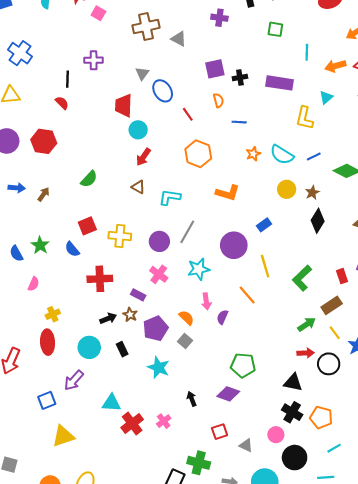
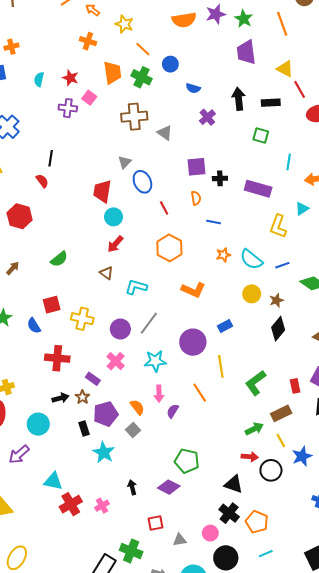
purple cross: (219, 18) -> (207, 117), turned 35
purple cross: (94, 60) -> (68, 108), moved
black rectangle: (122, 349) -> (84, 428), moved
gray triangle: (246, 445) -> (180, 540), turned -40

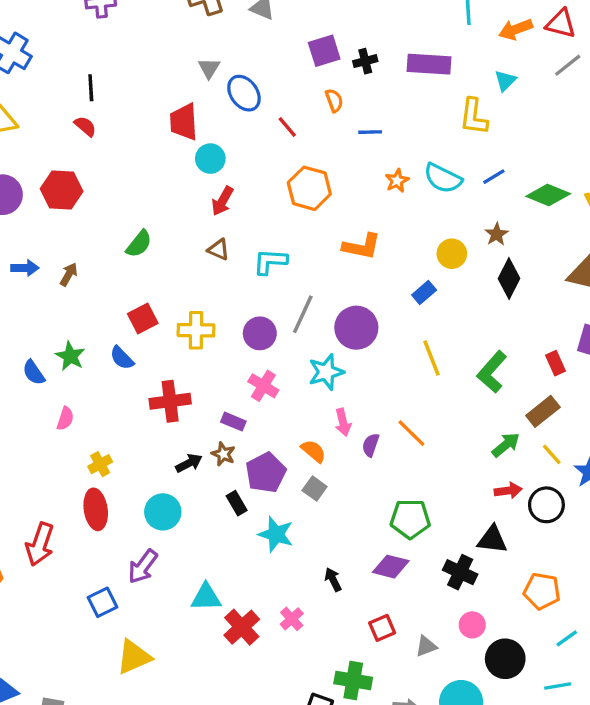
yellow circle: (252, 294) -> (452, 254), moved
purple circle: (193, 342) -> (356, 328), moved
orange line: (200, 393) -> (411, 433), moved
black cross: (229, 513) -> (460, 572), moved

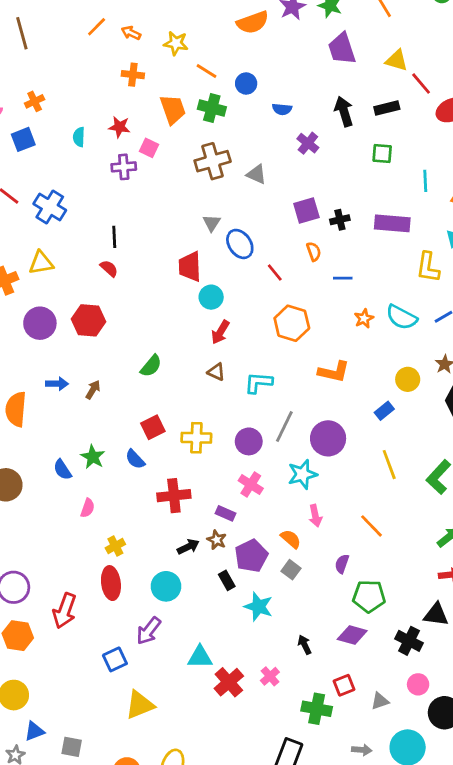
purple semicircle: (371, 445) -> (342, 564), moved
green cross: (353, 681) -> (317, 709), moved

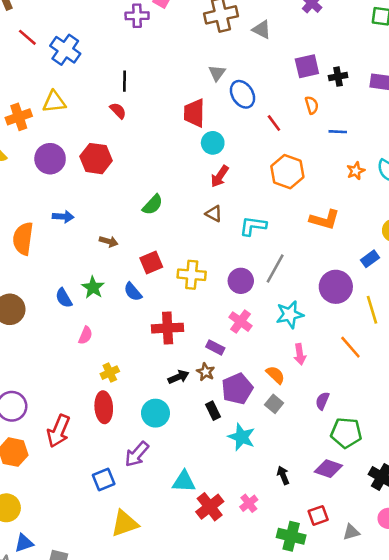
brown arrow: (93, 390) -> (109, 241), moved, turned 72
purple circle: (328, 438) -> (336, 287), moved
orange line: (371, 526) -> (350, 347), moved

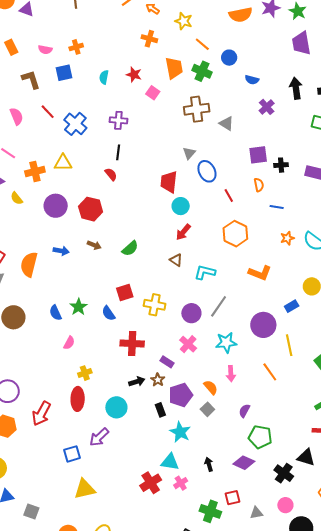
purple cross: (137, 16) -> (118, 120), moved
brown arrow: (109, 241) -> (94, 245), moved
cyan triangle: (184, 481) -> (170, 462), moved

